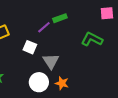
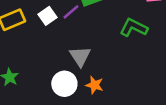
white square: (30, 47) -> (47, 16), moved, turned 32

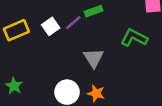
gray triangle: (80, 56) -> (94, 58), moved

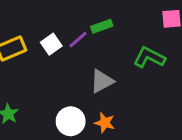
gray triangle: (94, 58) -> (102, 81), turned 35

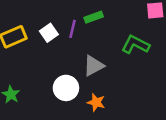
purple line: (78, 40) -> (73, 29), turned -36
white circle: (71, 121) -> (66, 88), moved

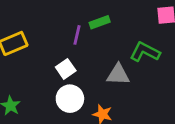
white square: (49, 33) -> (66, 69), moved
gray triangle: (94, 66) -> (118, 75), moved, turned 30

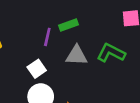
gray triangle: (118, 75) -> (77, 56), moved

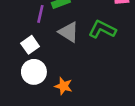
gray triangle: (77, 56) -> (69, 32), turned 30

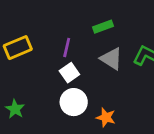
purple line: (40, 14) -> (67, 48), moved

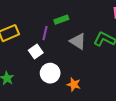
green rectangle: (103, 27) -> (61, 20), moved
white square: (69, 73) -> (36, 52), moved

